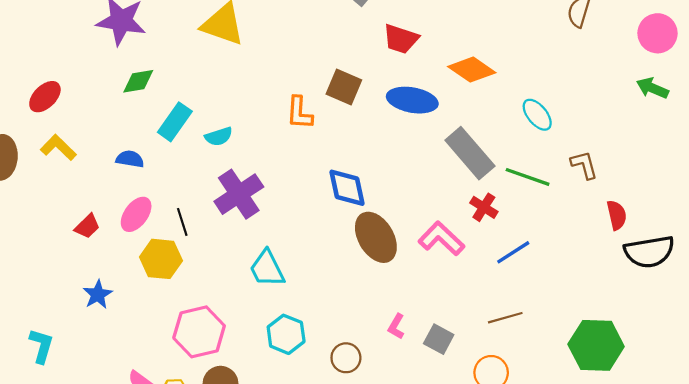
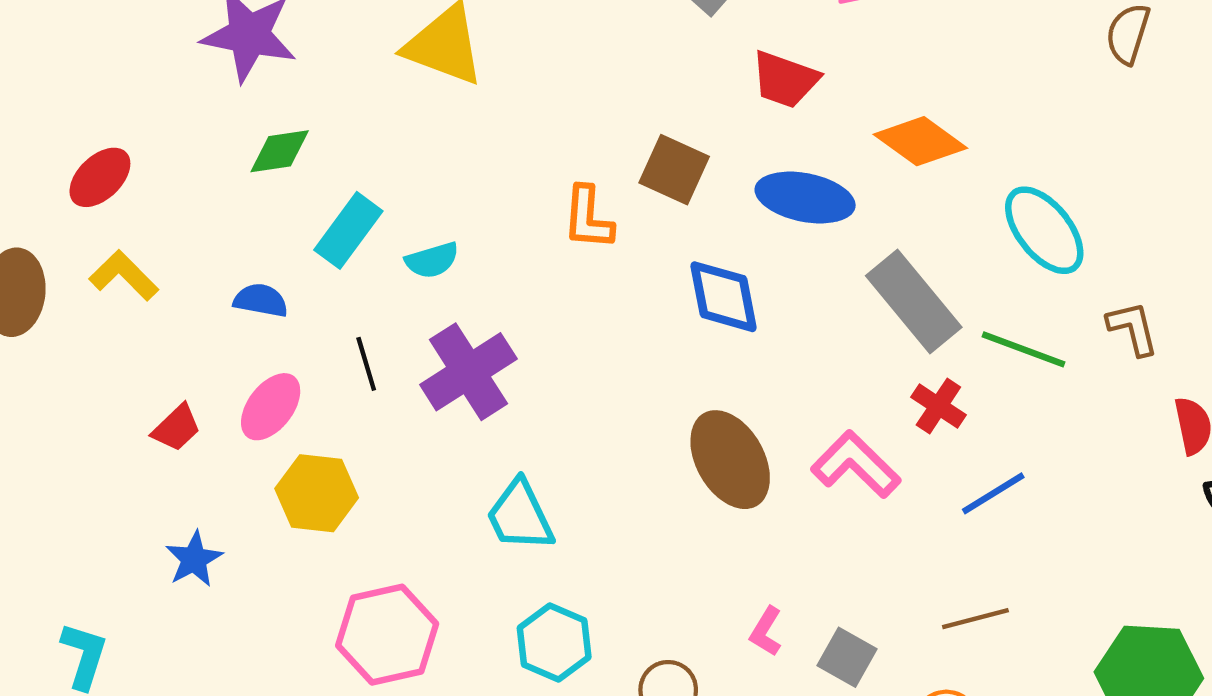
cyan ellipse: (537, 115) -> (1044, 230), size x1.4
blue diamond: (347, 188) -> (723, 297), moved
black line: (182, 222) -> (366, 364), moved

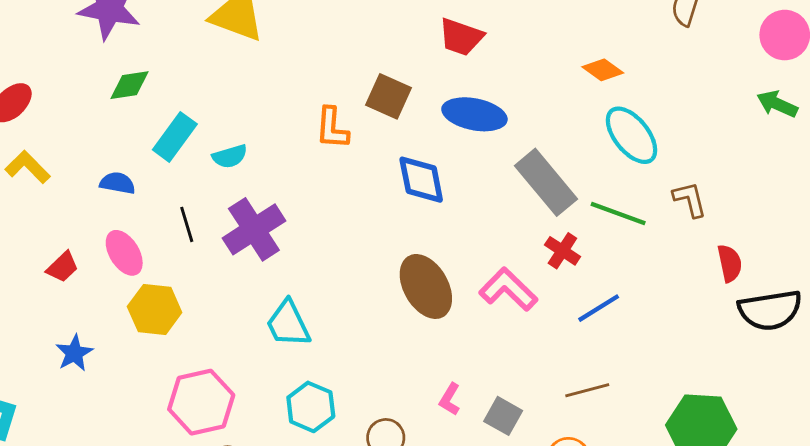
orange diamond: (920, 141) -> (603, 70), moved, size x0.7
pink ellipse: (271, 407) -> (124, 253), turned -69

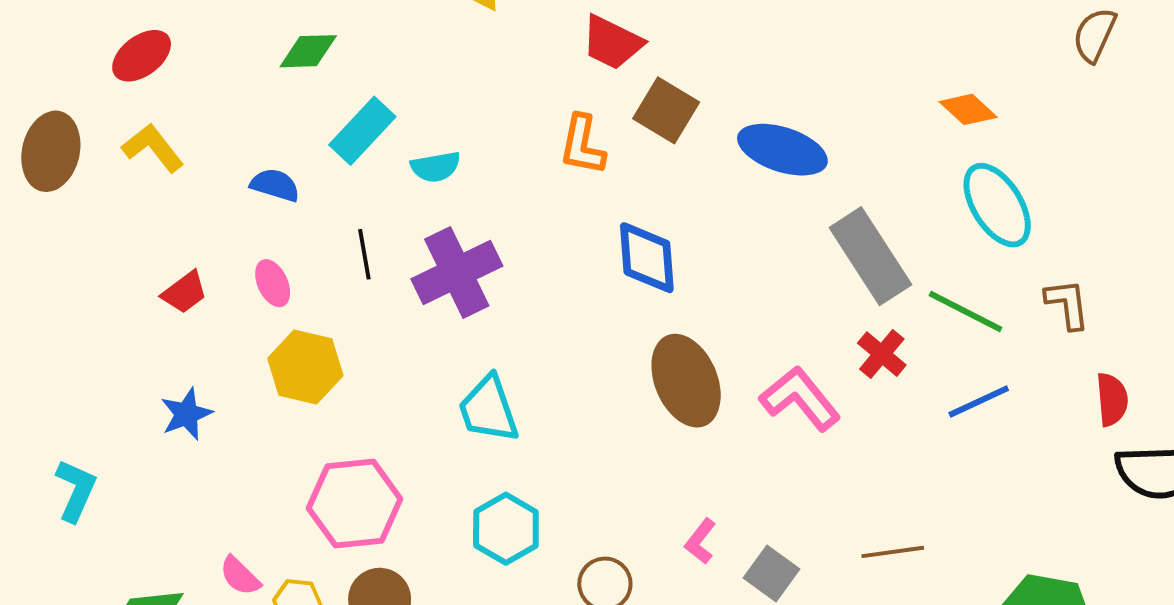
red trapezoid: (461, 37) -> (612, 42), moved
blue diamond: (421, 180) -> (647, 258), moved
pink ellipse: (124, 253) -> (273, 283), size x0.7
blue line: (599, 308) -> (979, 402), moved

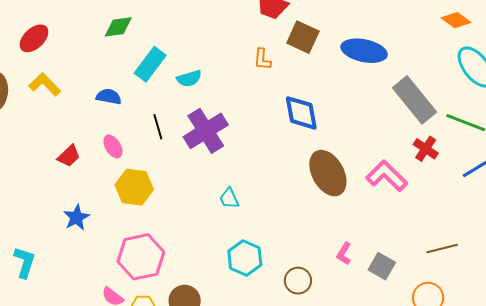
orange L-shape: (582, 145) -> (262, 59), size x0.7
cyan trapezoid: (488, 409) -> (229, 198), size x0.6
pink hexagon: (355, 504) -> (141, 257), moved

